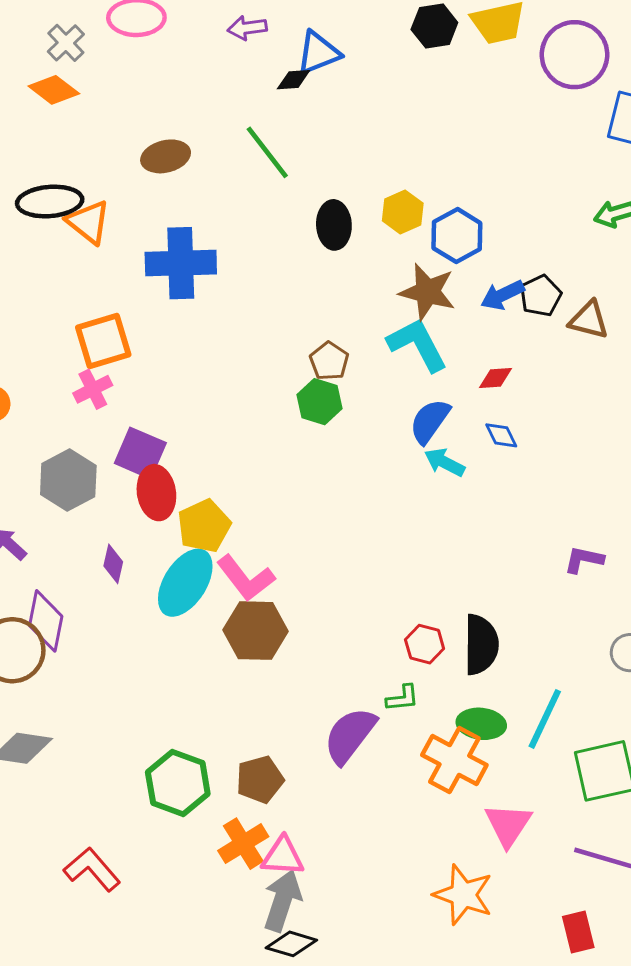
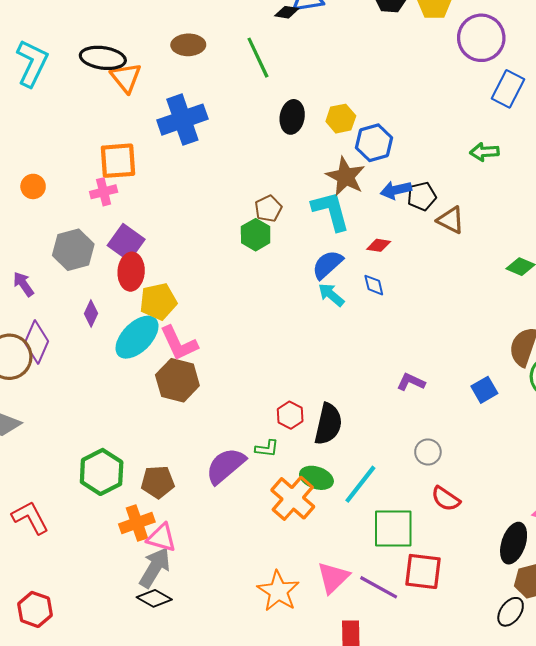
blue cross: (181, 263) -> (182, 120), turned -30
pink triangle: (508, 825) -> (333, 578), moved

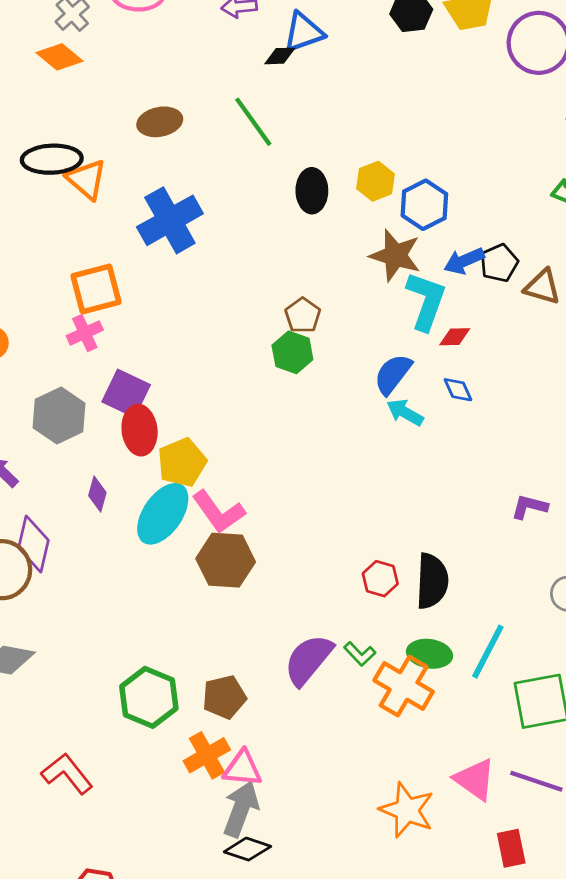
cyan L-shape: (331, 211) -> (426, 301), moved, turned 45
green L-shape: (267, 448) -> (360, 654), moved, turned 50
pink triangle: (333, 578) -> (475, 779), turned -30

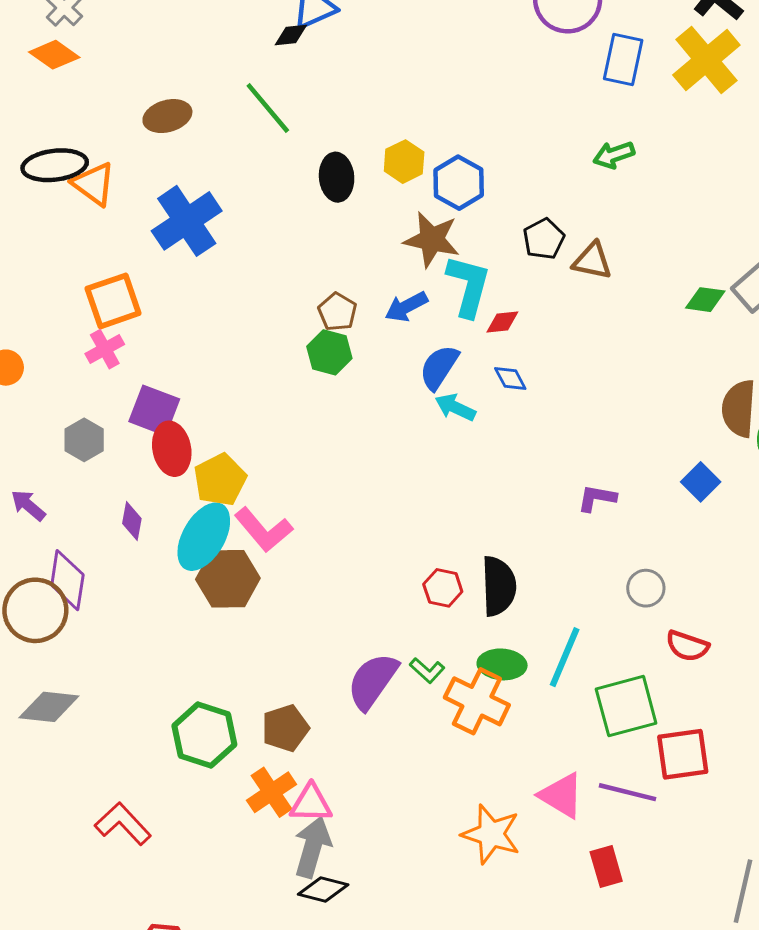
blue arrow: (464, 261) -> (406, 307), moved
gray hexagon: (59, 415) -> (84, 440), size x0.7
brown hexagon: (226, 560) -> (228, 579), moved

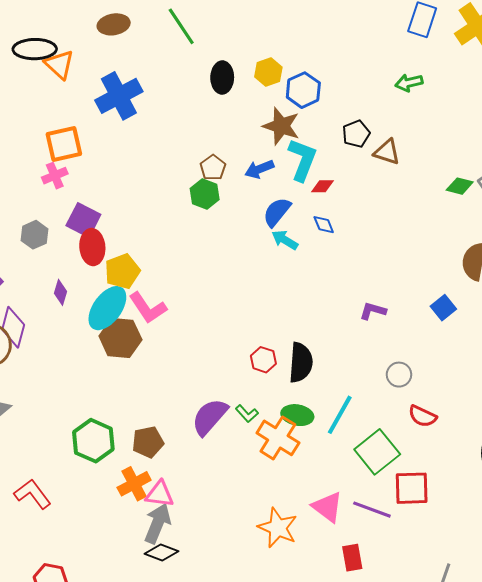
green square: (626, 706) -> (377, 452), turned -30

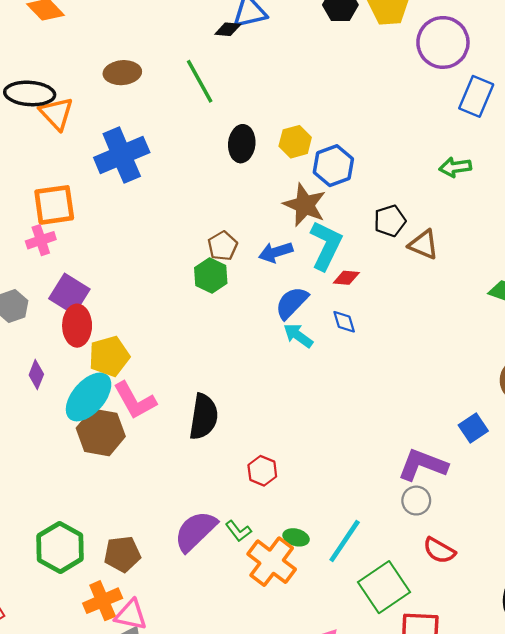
purple L-shape: (373, 311) -> (423, 465), moved, size x1.6
black semicircle: (301, 363) -> (204, 417), moved
green ellipse: (297, 415) -> (296, 537), size x0.7

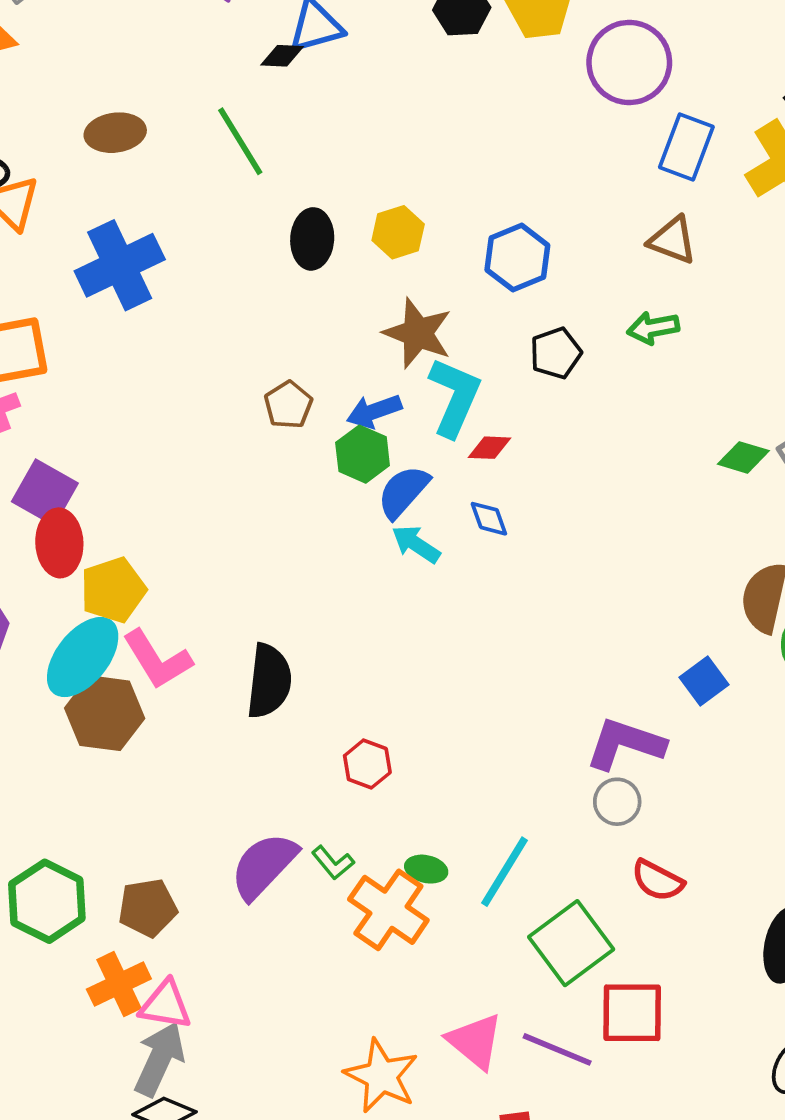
blue hexagon: (333, 166) -> (517, 258), moved
green arrow: (455, 167) -> (653, 328), moved
brown triangle: (423, 245) -> (672, 240), moved
green hexagon: (211, 276) -> (363, 454), moved

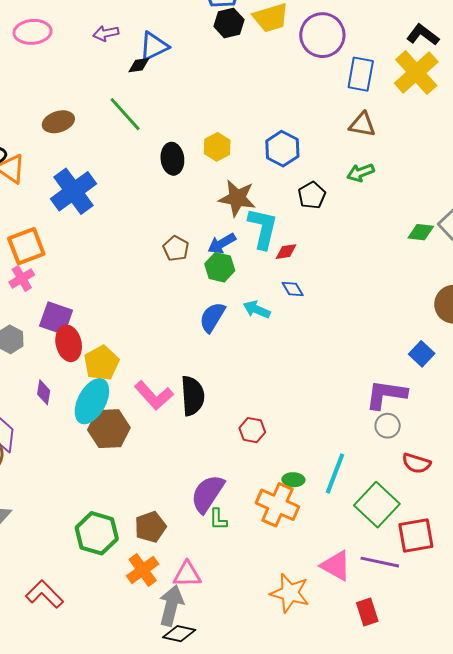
blue semicircle: (403, 492) -> (212, 317), moved
pink L-shape: (157, 660) -> (154, 395), moved
green L-shape: (333, 863) -> (218, 519), moved, turned 50
pink triangle: (165, 1005) -> (187, 574), moved

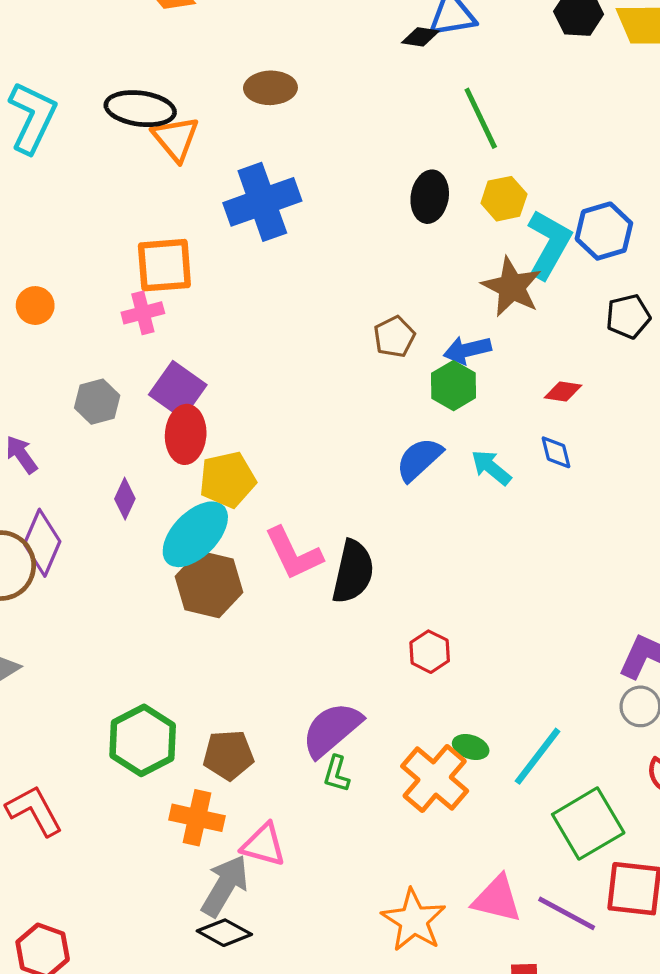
green line: (125, 114) -> (481, 118), moved
cyan L-shape: (263, 228) -> (549, 244), moved
pink triangle: (336, 566) -> (497, 899), turned -32
orange cross: (143, 570) -> (197, 818), turned 32

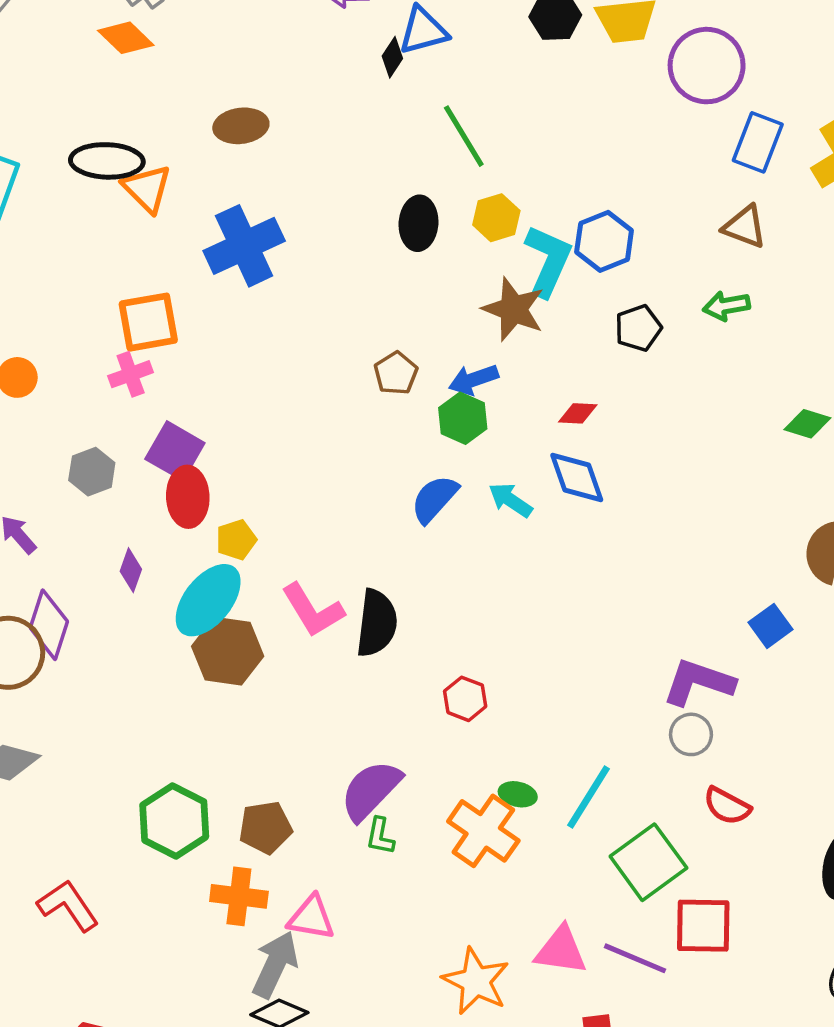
black diamond: (420, 37) -> (392, 57), turned -60
blue diamond: (556, 452) -> (577, 478), size x1.6
yellow pentagon: (227, 480) -> (236, 540), size x0.7

